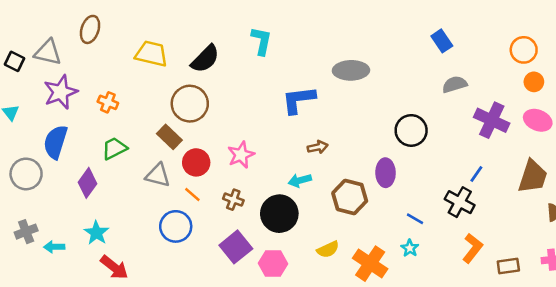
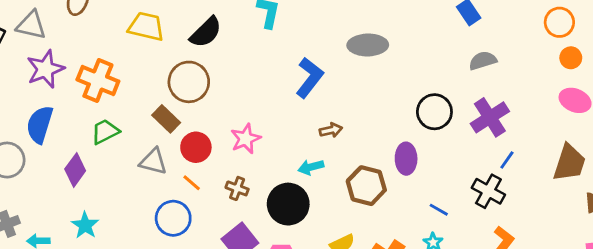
blue L-shape: (299, 100) -> (310, 78), turned 135
orange cross: (108, 102) -> (98, 80), size x1.8
purple cross: (492, 120) -> (490, 117), moved, turned 32

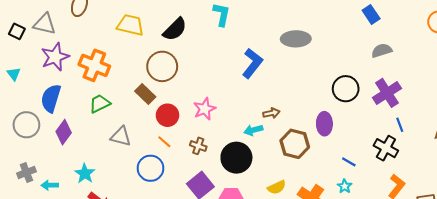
brown arrow: (331, 130) -> (271, 113), moved
blue line: (507, 160) -> (400, 125), turned -56
gray triangle: (153, 161) -> (121, 136), moved
purple diamond: (75, 170) -> (64, 132), moved

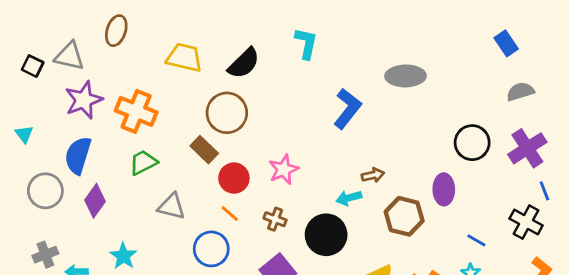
cyan triangle: (14, 74) -> (24, 134), moved

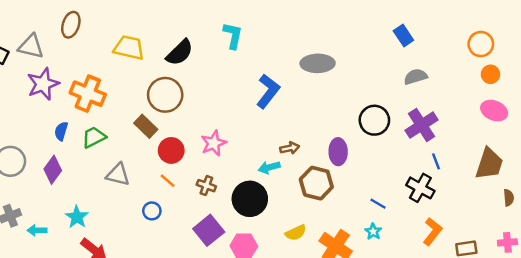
blue semicircle: (78, 155) -> (61, 131), moved, size x0.6
purple ellipse: (444, 189) -> (338, 152), moved
blue circle: (211, 249) -> (152, 211), size x0.6

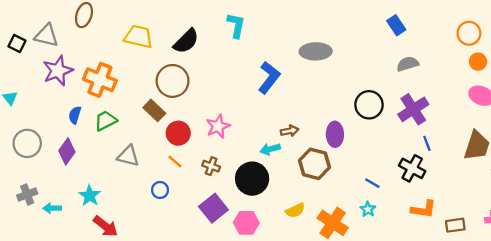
orange L-shape: (432, 231) -> (424, 209), turned 60

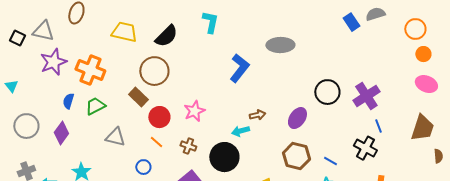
gray semicircle: (408, 64) -> (375, 14), moved
purple ellipse: (335, 134) -> (297, 118), turned 35
brown hexagon: (314, 164) -> (296, 156), moved

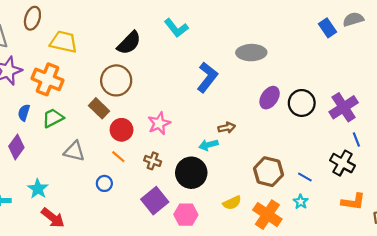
cyan L-shape: (210, 22) -> (176, 28), turned 130
yellow trapezoid: (124, 32) -> (64, 42), moved
purple ellipse: (297, 118) -> (270, 98), moved

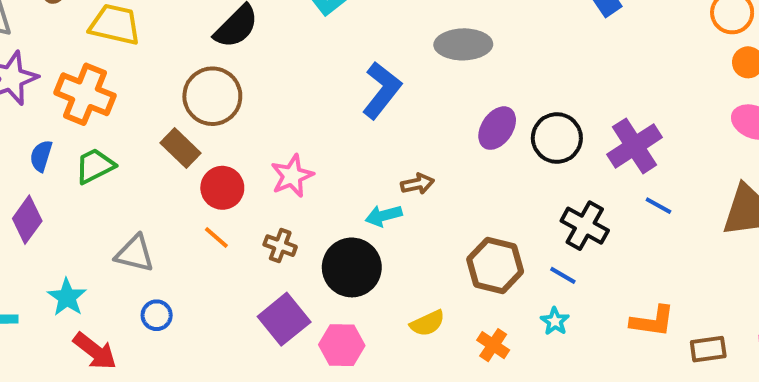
blue line: (356, 139) -> (658, 206), turned -40
gray triangle: (74, 151) -> (135, 254), moved
black cross: (342, 163) -> (585, 226), moved
blue circle: (104, 183) -> (157, 315), moved
orange cross: (267, 215) -> (493, 345), size x0.6

